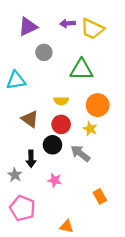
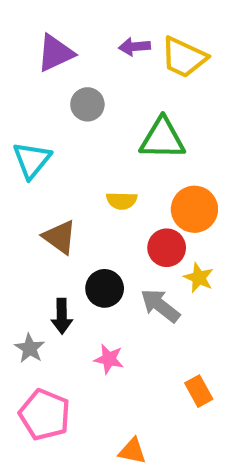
cyan triangle: (16, 80) -> (32, 160), turned -42
red circle: (61, 124) -> (167, 248), moved
yellow star: (90, 129) -> (199, 278), moved

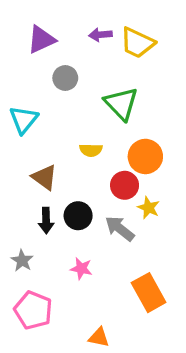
green triangle: (162, 139) -> (121, 104), turned 45
black arrow: (62, 316) -> (46, 221), moved
orange rectangle: (199, 391) -> (149, 293), size x1.6

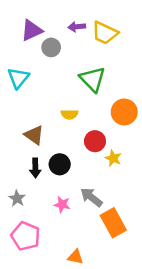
gray circle: (65, 78) -> (51, 47), moved
cyan triangle: (24, 120) -> (18, 78), moved
orange circle: (145, 156) -> (124, 112), moved
gray arrow: (120, 229) -> (91, 197), moved

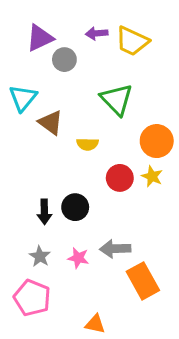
brown triangle: (34, 135) -> (51, 123), moved
yellow star: (113, 158) -> (152, 176), moved
gray arrow: (91, 197) -> (115, 249), turned -40
gray star: (17, 198) -> (40, 256), moved

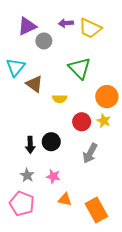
gray arrow: (115, 249) -> (90, 153), moved, turned -60
orange rectangle: (143, 281) -> (96, 210), moved
orange triangle: (95, 324) -> (65, 199), moved

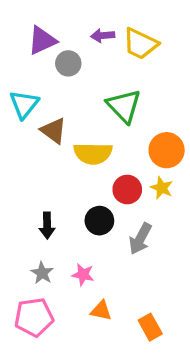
yellow semicircle: (60, 99) -> (93, 153), size x1.6
black circle: (51, 142) -> (99, 221), moved
pink pentagon: (22, 204) -> (34, 317), turned -30
orange rectangle: (96, 210) -> (150, 327), size x0.7

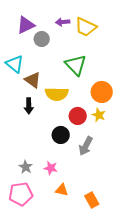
cyan triangle: (24, 104) -> (15, 64), turned -30
black arrow: (47, 226) -> (29, 106), moved

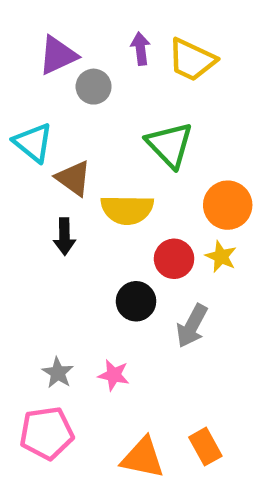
purple arrow: (63, 22) -> (140, 49), turned 88
orange triangle: (62, 190) -> (143, 458), moved, size x1.5

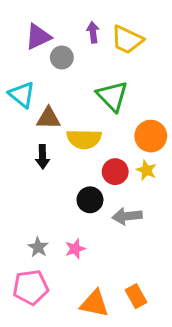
brown triangle: (73, 178) -> (48, 118), turned -35
gray arrow: (192, 326) -> (127, 216), turned 56
pink star: (114, 375) -> (75, 249), turned -30

